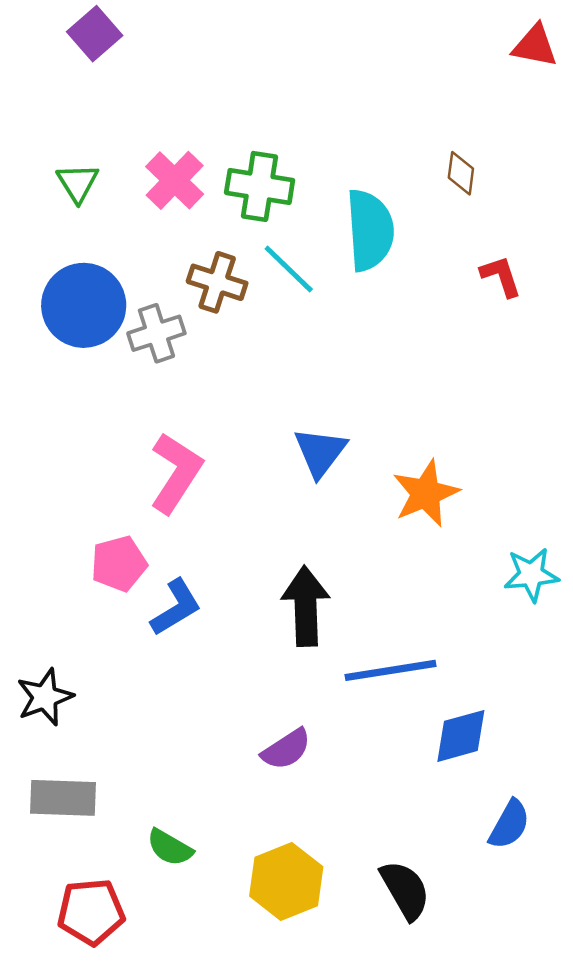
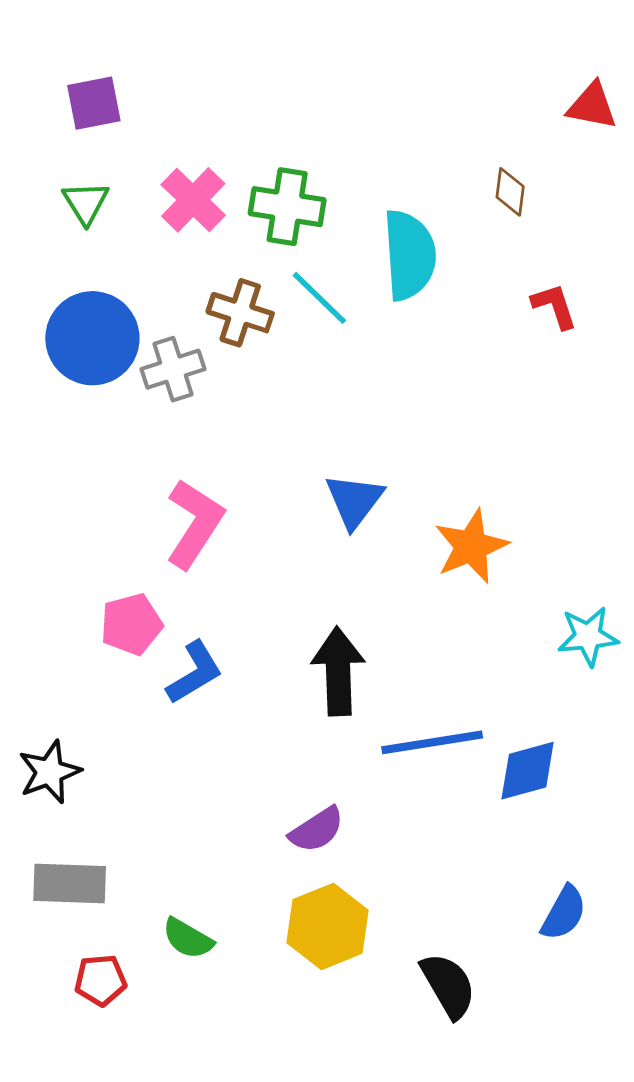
purple square: (95, 34) -> (94, 103), moved, turned 30
red triangle: (535, 46) -> (592, 106), moved
blue diamond: (461, 736) -> (528, 771), moved
yellow hexagon: (286, 881) -> (327, 926), moved
red pentagon: (91, 912) -> (100, 980), moved, size x0.7

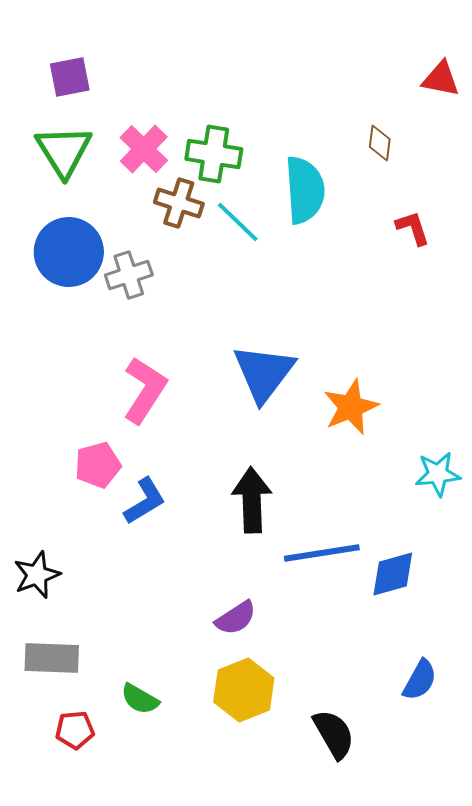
green triangle: (86, 203) -> (64, 151), size x1.6
brown cross: (240, 313) -> (179, 203), moved
blue triangle: (354, 501) -> (264, 373), size x1.4

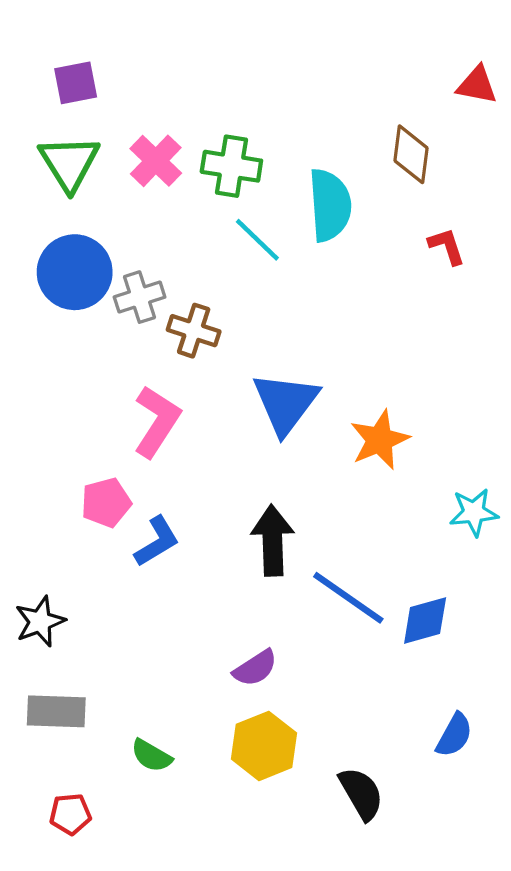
brown diamond: (380, 143) -> (411, 154), size x1.5
brown cross: (179, 203) -> (194, 331), moved
blue line: (322, 553) -> (348, 598), turned 44
red pentagon: (75, 730) -> (70, 814), moved

